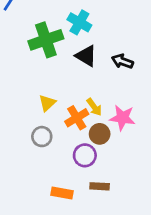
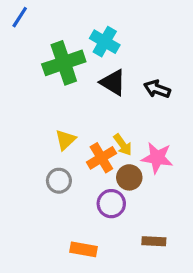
brown rectangle: (100, 186) -> (154, 241), moved

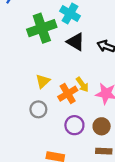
brown circle: (129, 177) -> (102, 126), moved

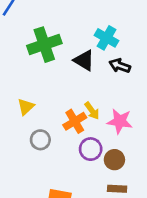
cyan cross: (70, 14) -> (107, 38), moved
yellow triangle: (43, 81) -> (26, 107), moved
purple circle: (74, 125) -> (91, 149), moved

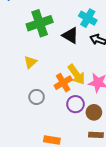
yellow triangle: (26, 107) -> (30, 62), moved
yellow arrow: (92, 111) -> (76, 74), size x1.5

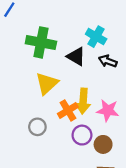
green cross: (40, 23) -> (41, 42), turned 30
yellow triangle: (30, 62) -> (47, 83), moved, size x1.5
yellow arrow: (76, 74) -> (83, 101), turned 40

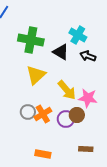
yellow arrow: (83, 101) -> (67, 90), turned -45
orange cross: (68, 110) -> (43, 114), moved
brown circle: (103, 144) -> (77, 115), moved

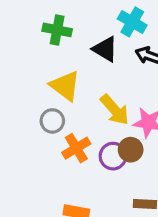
green cross: (31, 40) -> (57, 30), size x0.7
yellow triangle: (36, 75) -> (65, 86), turned -40
gray circle: (28, 112) -> (52, 121), moved

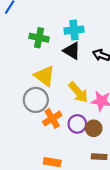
cyan cross: (132, 22) -> (74, 30), moved, turned -36
gray circle: (52, 121) -> (36, 100), size x1.5
brown circle: (131, 150) -> (94, 128), moved

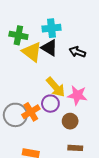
yellow triangle: (45, 76) -> (32, 52), moved
gray circle: (36, 100) -> (15, 115), moved
purple circle: (77, 124) -> (50, 104), moved

